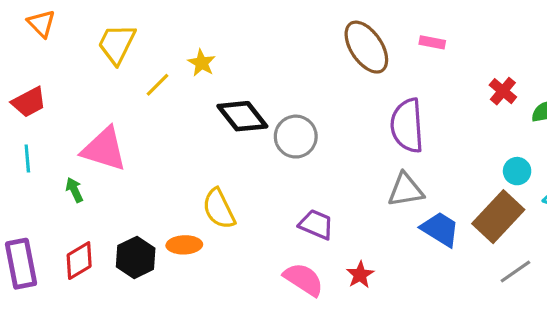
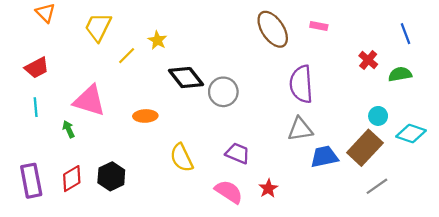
yellow semicircle: (219, 209) -> (182, 158), moved
blue trapezoid: (440, 229) -> (324, 157), turned -44
orange ellipse: (184, 245) -> (145, 116), moved

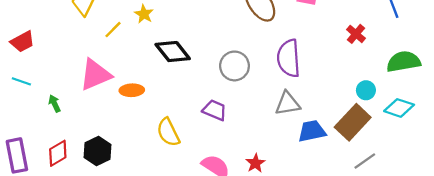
green semicircle: (400, 74) -> (403, 62), moved, size x1.4
gray circle: (223, 92) -> (234, 66), moved
pink triangle: (89, 101) -> (95, 75), moved, turned -40
cyan line: (36, 107) -> (21, 81), turned -66
purple trapezoid: (238, 153) -> (215, 110), moved

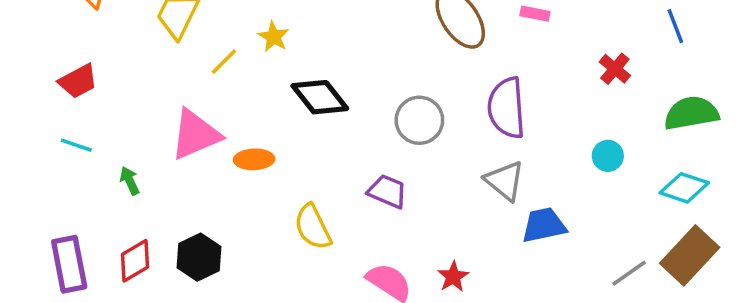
cyan circle: (366, 90) -> (608, 156), moved
gray triangle: (288, 104) -> (505, 181), turned 48
brown rectangle: (353, 122) -> (690, 255), moved

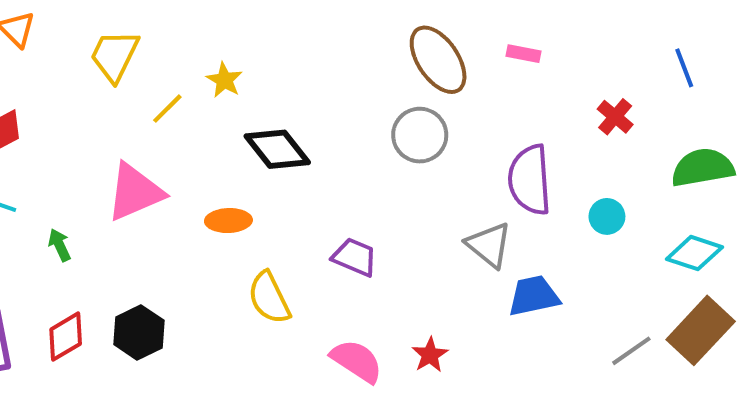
purple semicircle: (506, 108) -> (530, 180), moved
gray circle: (419, 120) -> (420, 135), moved
orange ellipse: (254, 159) -> (228, 221), moved

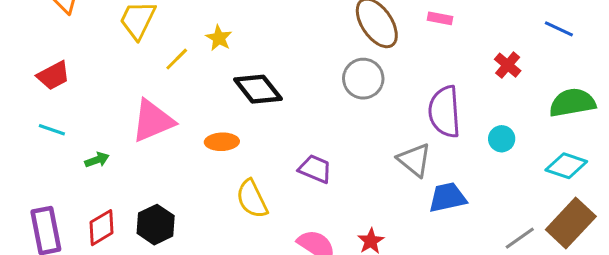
blue line: (684, 68) -> (559, 29), turned -44
green arrow: (60, 245) -> (97, 160), turned 95

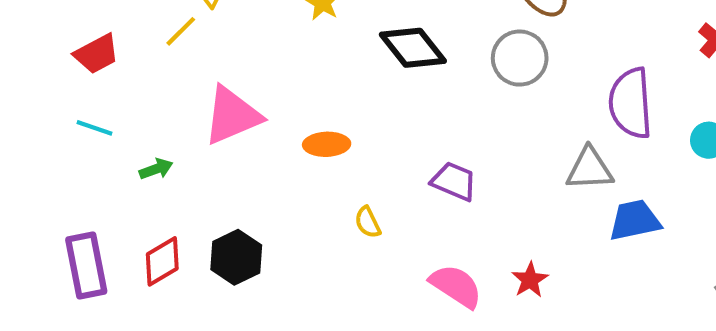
yellow line: (177, 59) -> (181, 31), moved
black diamond: (258, 89) -> (413, 48), moved
gray triangle: (414, 160) -> (589, 169), turned -42
yellow semicircle: (252, 199) -> (368, 222), size x0.6

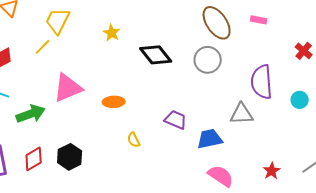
green arrow: (156, 169) -> (31, 114), size x1.8
blue trapezoid: (635, 220) -> (210, 139), moved
red star: (530, 280) -> (272, 171), moved
pink semicircle: (456, 286) -> (221, 176), moved

